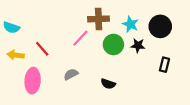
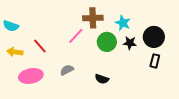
black circle: (160, 26) -> (154, 37), moved
pink ellipse: (33, 81) -> (31, 76), turned 75

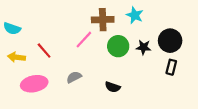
cyan star: (123, 23) -> (135, 15), moved

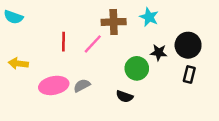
cyan semicircle: (12, 28) -> (13, 17), moved
green circle: (118, 46) -> (137, 68), moved
red line: (44, 51) -> (64, 42), moved, turned 42
pink ellipse: (34, 84) -> (54, 85), moved

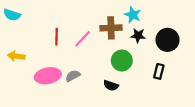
brown cross: (114, 22) -> (111, 28), moved
black star: (159, 53) -> (138, 35), moved
black rectangle: (189, 74) -> (159, 71), moved

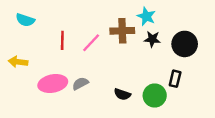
cyan semicircle: (12, 15) -> (25, 20), moved
green circle: (122, 61) -> (155, 96), moved

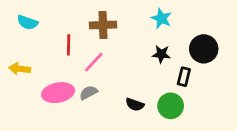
brown cross: (122, 31) -> (103, 25), moved
black star: (152, 39) -> (161, 54), moved
pink line: (91, 43) -> (94, 62), moved
black rectangle: (175, 79) -> (184, 77), moved

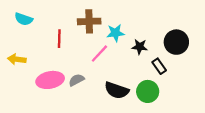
cyan star: (161, 18) -> (116, 33), moved, turned -30
pink line: (94, 62) -> (99, 54), moved
black rectangle: (184, 77) -> (159, 66), turned -49
black semicircle: (135, 105) -> (117, 90), size x1.5

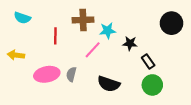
black circle: (176, 42) -> (172, 23), moved
gray semicircle: (76, 80) -> (71, 74), turned -48
green circle: (148, 91) -> (152, 85), moved

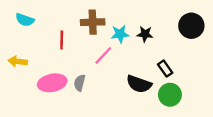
black star: (130, 43) -> (145, 34), moved
black semicircle: (109, 84) -> (139, 84), moved

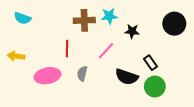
cyan star: (120, 34) -> (109, 16), moved
red line: (62, 40) -> (67, 49), moved
pink line: (103, 55) -> (106, 51), moved
gray semicircle: (80, 83) -> (82, 74), moved

